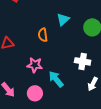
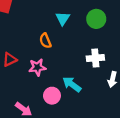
pink star: (35, 65) -> (37, 67), moved
pink circle: (35, 93) -> (52, 96), moved

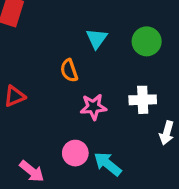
pink star: (37, 67) -> (93, 107), moved
cyan arrow: (72, 84) -> (108, 164), moved

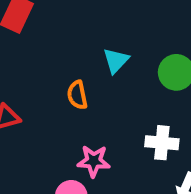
pink star: (93, 107) -> (94, 161), moved

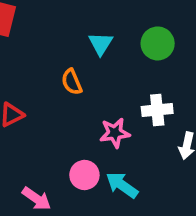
pink star: (94, 161) -> (115, 133), moved

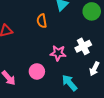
white cross: (157, 110) -> (83, 46), turned -35
cyan arrow: (122, 185) -> (69, 83), moved

